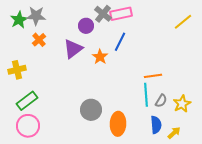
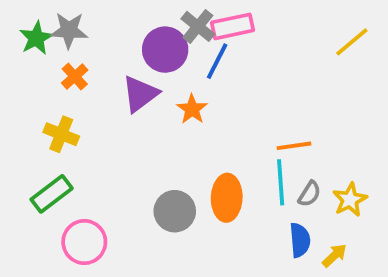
purple circle: (86, 26) -> (165, 50), size x1.5
blue line: (120, 42) -> (217, 61), moved
yellow cross: (17, 70) -> (61, 134), moved, turned 36
orange ellipse: (118, 124) -> (227, 198), moved
pink circle: (28, 126) -> (84, 242), moved

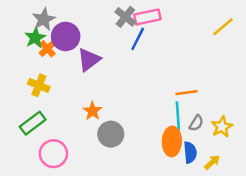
gray star: (69, 30) -> (44, 19), turned -30
green star: (36, 38) -> (35, 38), moved
purple circle: (165, 50) -> (66, 36), moved
orange star: (192, 109) -> (92, 111), moved
orange ellipse: (227, 198) -> (172, 141), moved

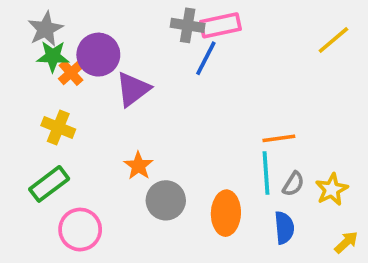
gray cross: (125, 17) -> (188, 25), turned -30
gray star: (44, 19) -> (45, 29), moved
green star: (35, 38) -> (53, 56), turned 30
orange ellipse: (172, 141) -> (226, 213), moved
yellow arrow: (212, 162) -> (346, 242), moved

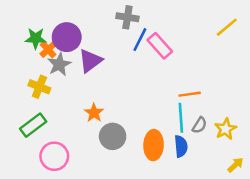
pink rectangle: (220, 25) -> (160, 46), moved, turned 60
gray star: (45, 29) -> (59, 64), moved
blue semicircle: (284, 228) -> (181, 146), moved

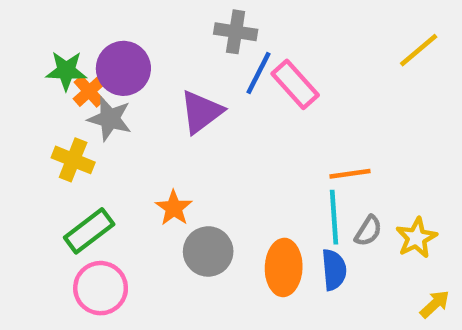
purple triangle: (90, 61) -> (201, 112), moved
gray star: (59, 64) -> (110, 119), turned -30
green rectangle: (33, 125) -> (89, 231), moved

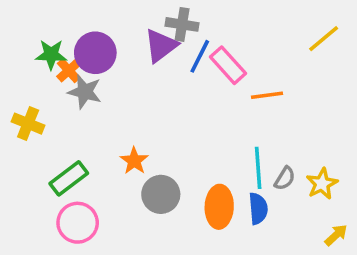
purple triangle: (201, 112) -> (161, 46), moved
yellow cross: (73, 160) -> (28, 124), moved
orange line: (350, 174) -> (267, 95), moved

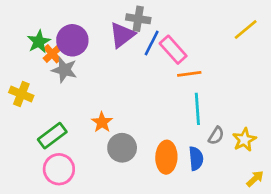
green star: (51, 55) -> (39, 42), turned -30
orange line: (267, 95) -> (189, 74), moved
cyan line: (258, 168) -> (197, 109), moved

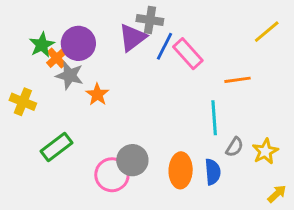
orange line: (189, 74) -> (238, 80), moved
orange star: (102, 122) -> (97, 94), moved
pink circle: (59, 169) -> (112, 175), moved

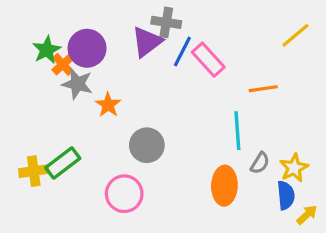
yellow cross: (23, 102) -> (34, 171), moved, turned -30
gray circle: (132, 160) -> (147, 145), moved
orange ellipse: (181, 170) -> (224, 186), moved
blue semicircle: (213, 172) -> (286, 195), moved

